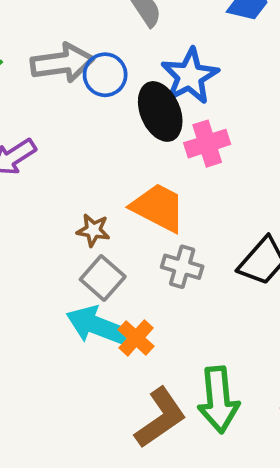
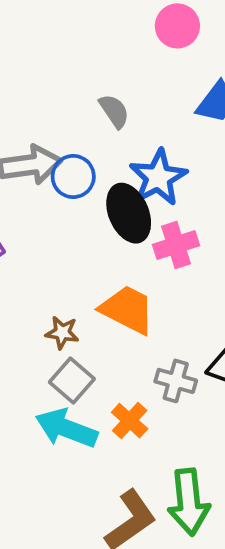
gray cross: (182, 267) -> (176, 381), moved
orange cross: (136, 338) -> (130, 421), moved

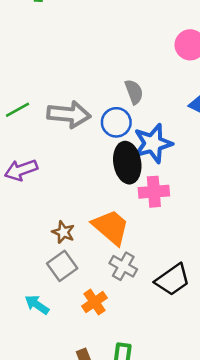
blue circle: (73, 176) -> (116, 122), moved
gray cross: (176, 381) -> (123, 266), moved
cyan arrow: (66, 428) -> (37, 305), moved, size x0.6

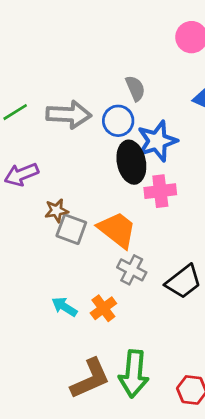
brown star: (63, 232) -> (57, 211), moved, turned -30
gray square: (62, 266) -> (71, 229), moved, turned -32
cyan arrow: (37, 305) -> (64, 307), moved

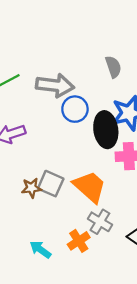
blue circle: (118, 121) -> (75, 109), moved
brown star: (57, 211) -> (31, 188), moved
orange cross: (103, 308) -> (79, 241), moved

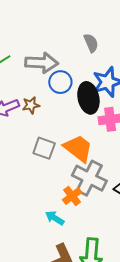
brown star: (31, 188) -> (31, 105), moved
gray cross: (100, 222) -> (89, 178), size x1.6
cyan arrow: (40, 250) -> (55, 218), moved

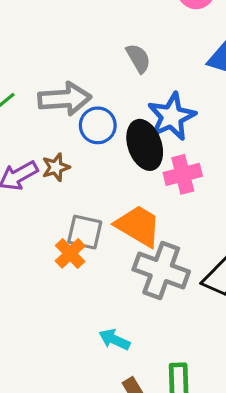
orange cross: (72, 196) -> (70, 253), moved

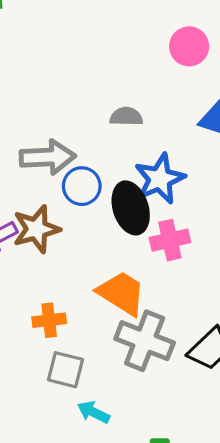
gray semicircle: (138, 58) -> (126, 117), turned -60
brown star: (56, 167) -> (36, 229), size x1.6
gray square: (85, 232) -> (66, 370), moved
orange cross: (70, 253) -> (49, 320), turned 36

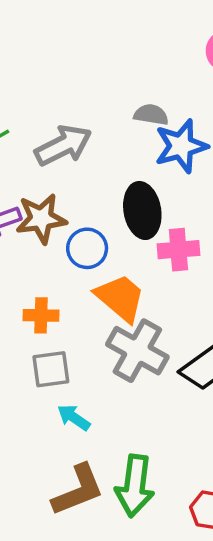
gray arrow: (48, 157) -> (63, 145), turned -32
blue star: (160, 179) -> (181, 146), moved
blue circle: (82, 186) -> (87, 248), moved
gray square: (66, 370) -> (51, 369), turned -30

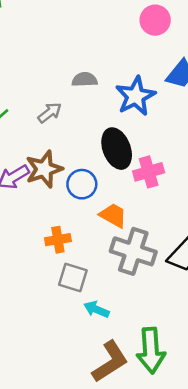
gray semicircle: (151, 115) -> (85, 80), moved
gray arrow: (63, 145) -> (50, 113), size x0.6
orange trapezoid: (120, 298) -> (113, 215), size x0.7
gray square: (51, 369) -> (73, 277), turned 36

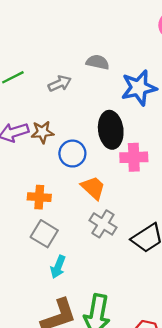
brown star: (44, 169) -> (42, 132), size x0.7
gray cross: (133, 251) -> (103, 224), size x0.7
cyan arrow: (96, 309) -> (58, 267), turned -105

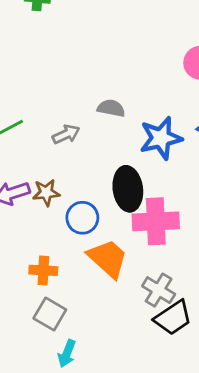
pink cross: (134, 157) -> (156, 221), size x1.4
orange trapezoid: (93, 188) -> (108, 258), size x1.4
gray cross: (103, 224) -> (159, 290), moved

